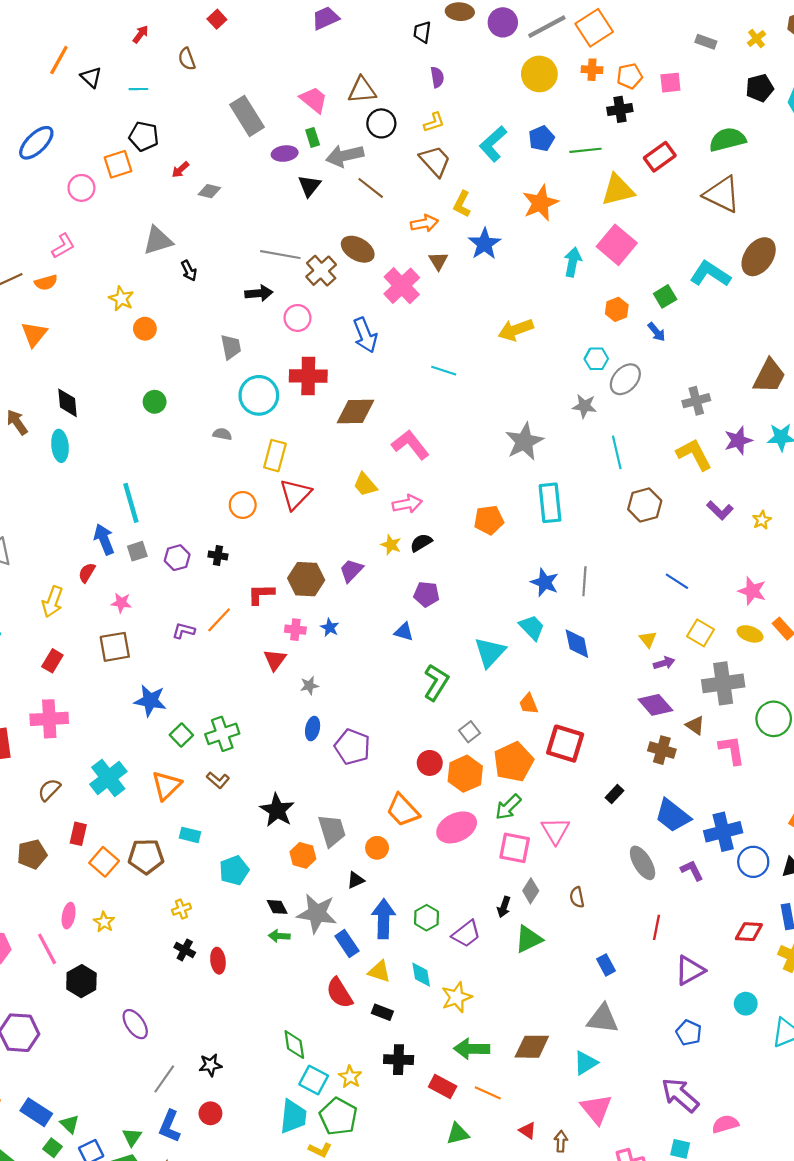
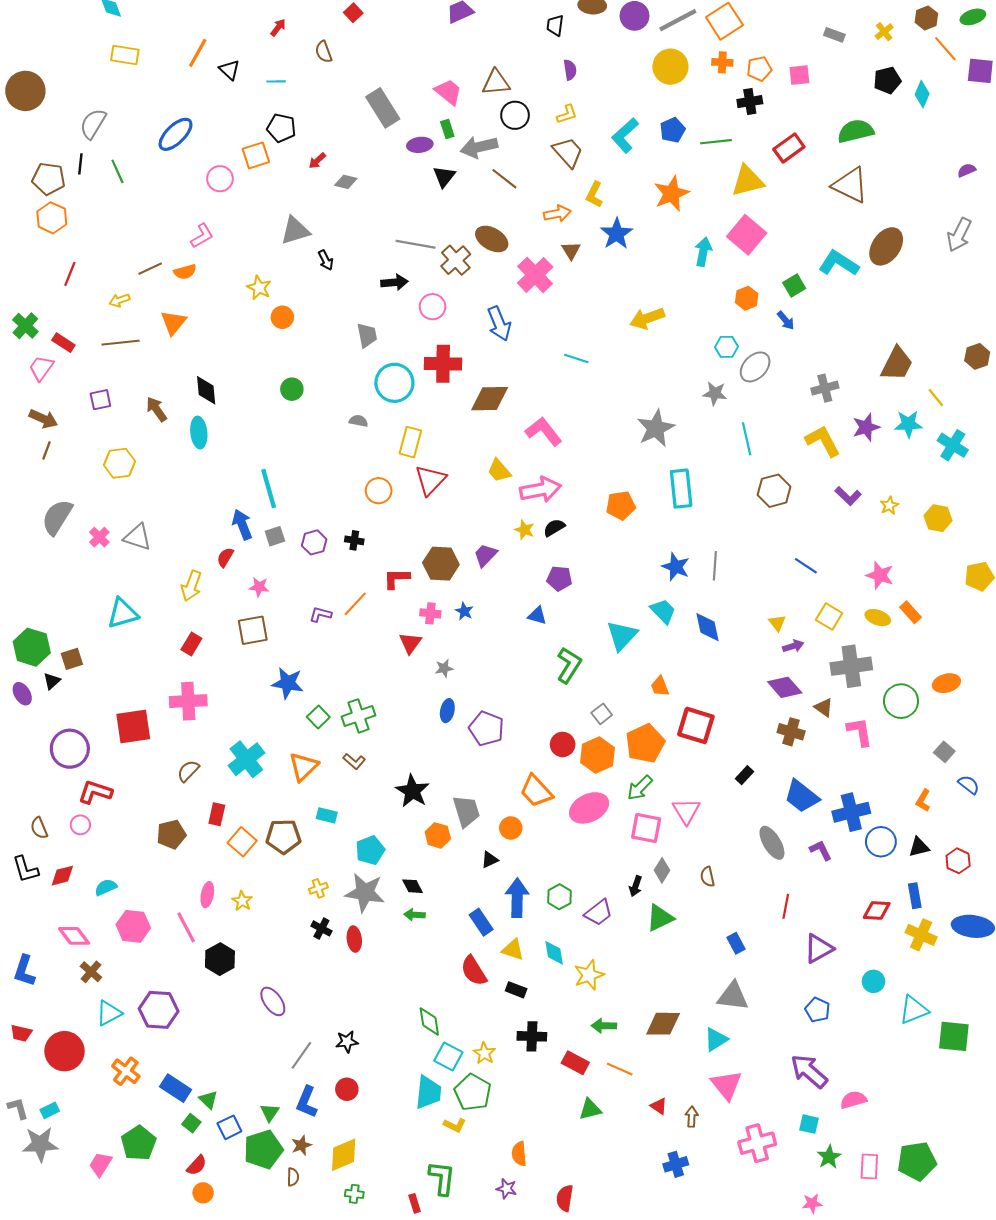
pink arrow: (407, 504) -> (540, 490), size x1.4
gray star: (317, 913) -> (365, 893), moved
green arrow: (472, 1049) -> (604, 1026), size x0.7

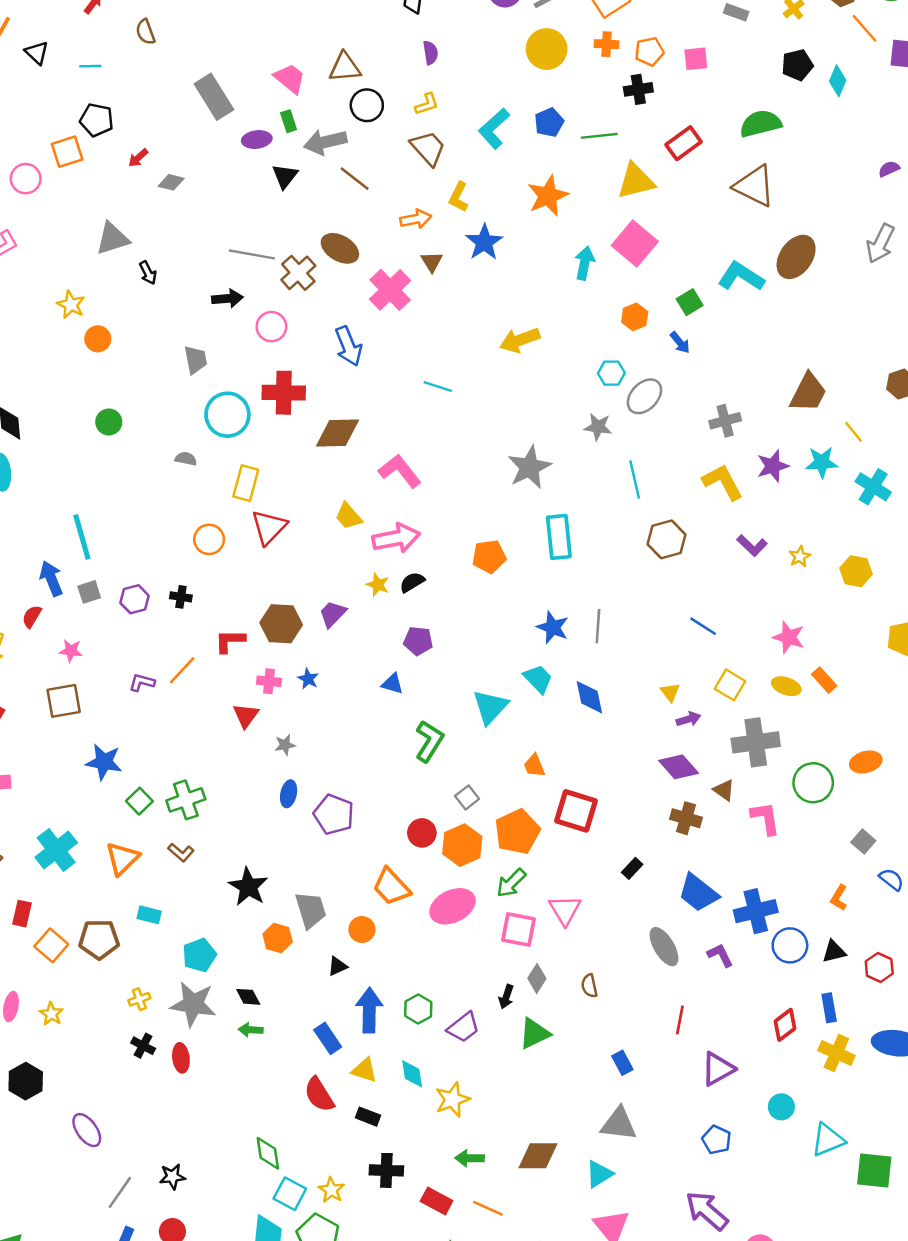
red diamond: (877, 910) -> (785, 1025), turned -40

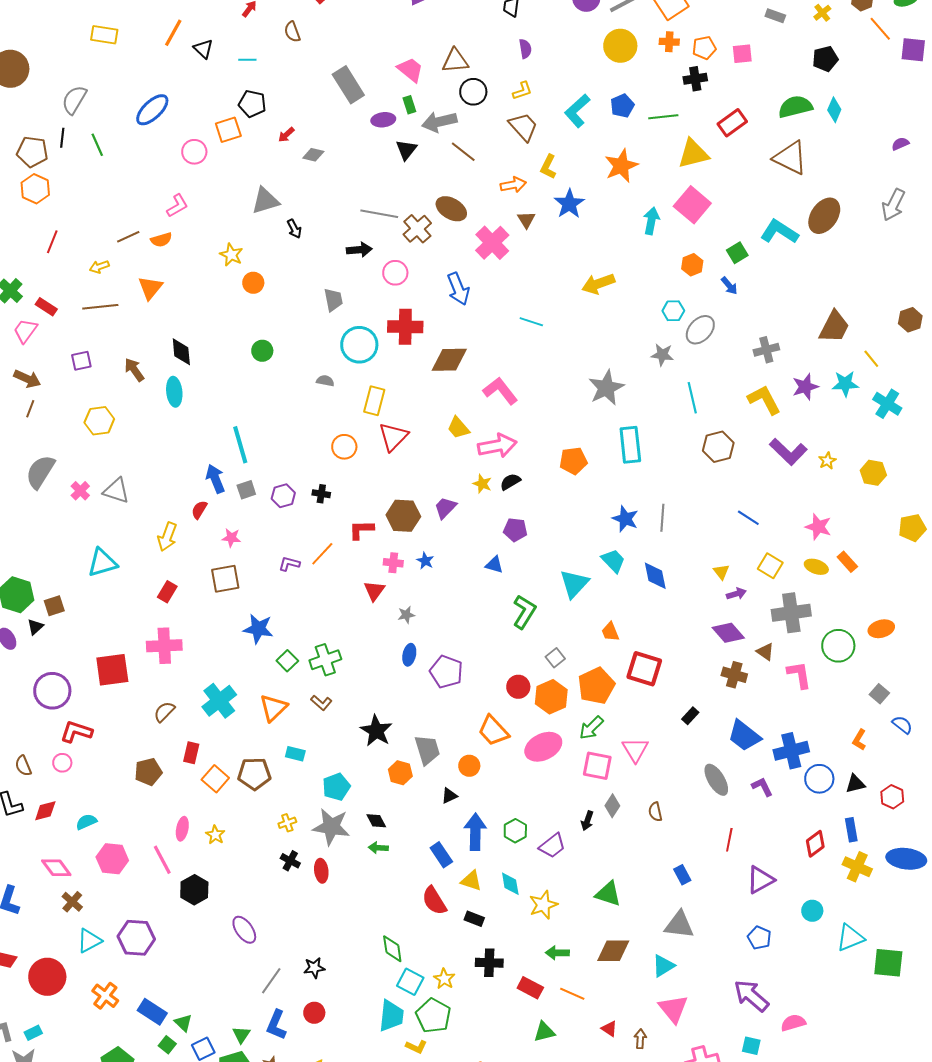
cyan diamond: (838, 81) -> (834, 110), moved
purple L-shape: (752, 546) -> (788, 452), size x1.5
green triangle: (534, 1033) -> (608, 894), moved, turned 44

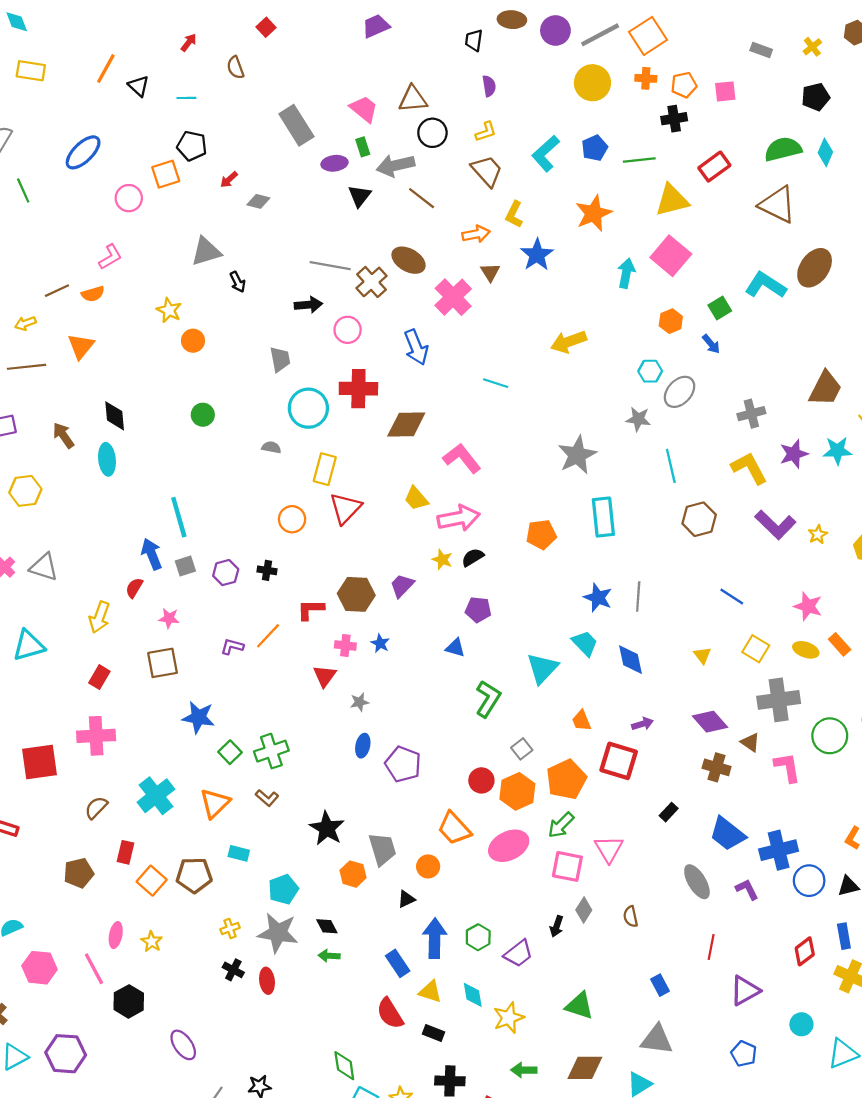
purple arrow: (736, 594) -> (643, 724), moved

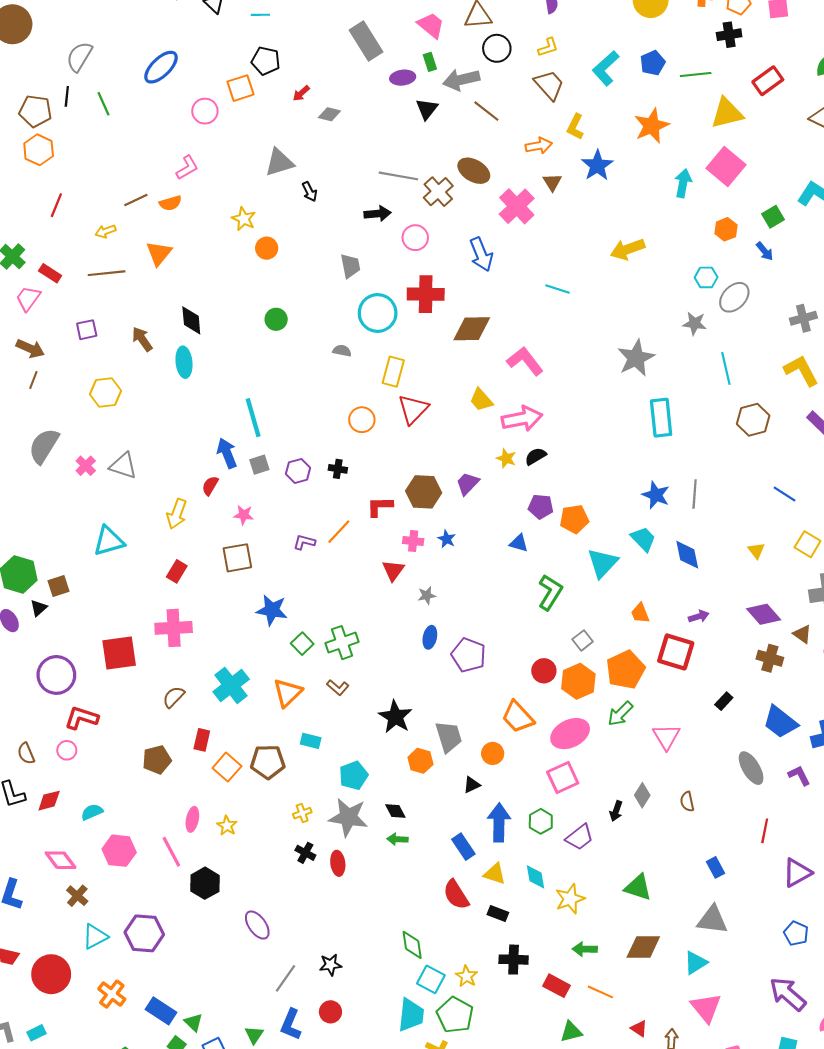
orange pentagon: (541, 534) -> (574, 519), moved
pink square: (567, 866) -> (563, 778), moved, turned -36

